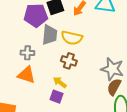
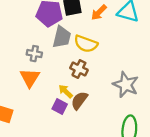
orange triangle: (26, 75) -> (30, 78), turned 36
brown semicircle: (114, 87) -> (79, 100), moved

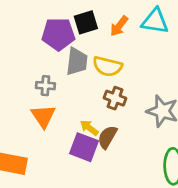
brown cross: (79, 69) -> (115, 98), moved
purple square: (60, 106) -> (84, 147), size x1.5

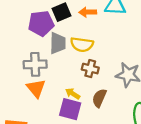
orange arrow: (119, 26) -> (88, 12), turned 56
gray cross: (45, 86) -> (35, 64), size x1.5
brown semicircle: (107, 137) -> (99, 98), moved

